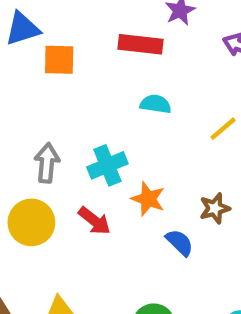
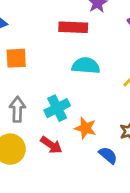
orange square: (59, 60) -> (16, 58), moved
cyan semicircle: (156, 104) -> (86, 66), size x1.4

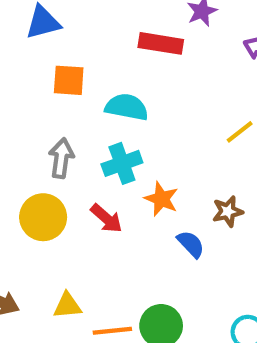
cyan semicircle: (86, 66) -> (127, 107), moved

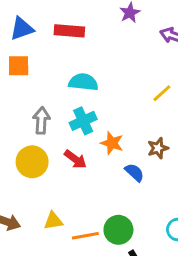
red rectangle: (161, 43) -> (69, 31), moved
orange square: (69, 80) -> (19, 66), moved

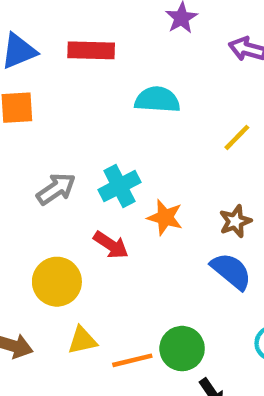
cyan semicircle: (83, 82) -> (157, 100), moved
gray arrow: (41, 120) -> (56, 189), turned 55
yellow circle: (32, 162) -> (57, 282), moved
blue semicircle: (134, 172) -> (231, 271), moved, size x1.4

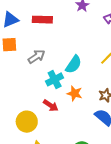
cyan semicircle: (157, 100) -> (74, 64), moved, turned 120
gray arrow: (56, 189) -> (36, 57), moved

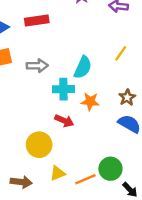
gray arrow: (36, 57) -> (37, 66), turned 42
cyan cross: (55, 79) -> (63, 89), turned 36

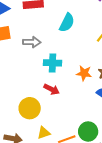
cyan semicircle: (83, 67) -> (67, 23), moved
orange star: (90, 102) -> (84, 73), moved

